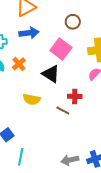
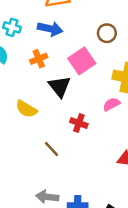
orange cross: (19, 64) -> (39, 59), moved
brown line: (63, 110) -> (51, 149), moved

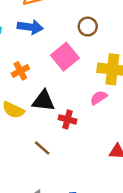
orange cross: (39, 59) -> (20, 71), moved
black triangle: (60, 86) -> (43, 101), moved, turned -40

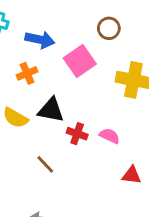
blue arrow: (30, 27) -> (40, 40), moved
pink semicircle: (99, 98) -> (110, 136), moved, turned 54

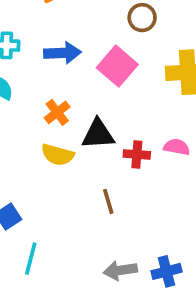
orange cross: (27, 73) -> (57, 112), moved
brown line: (45, 164) -> (108, 201), turned 42

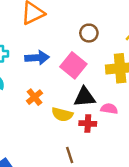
black triangle: (98, 134) -> (85, 97), moved
pink semicircle: (177, 147) -> (109, 109), moved
yellow semicircle: (58, 155) -> (62, 114), moved

